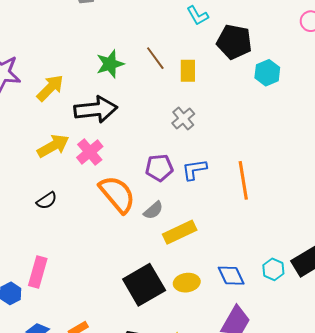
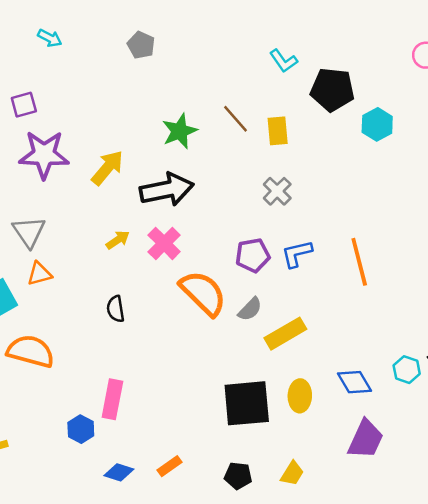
yellow arrow: (53, 146) -> (118, 240), size x0.6
black semicircle: (47, 201) -> (116, 309), turned 120
yellow ellipse: (187, 283) -> (300, 396), turned -75
black square: (144, 285) -> (247, 403), turned 30

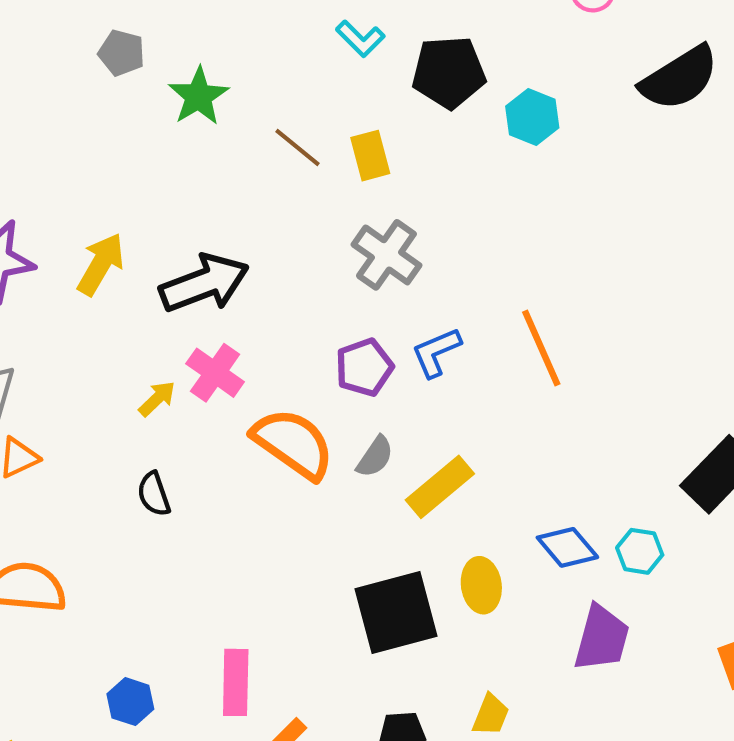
green star: (180, 131) -> (198, 96), moved
gray cross: (277, 191) -> (386, 255), size x1.4
yellow arrow: (118, 240) -> (157, 399), moved
cyan hexagon: (407, 370) -> (640, 551), moved
pink rectangle: (112, 399) -> (236, 682), moved

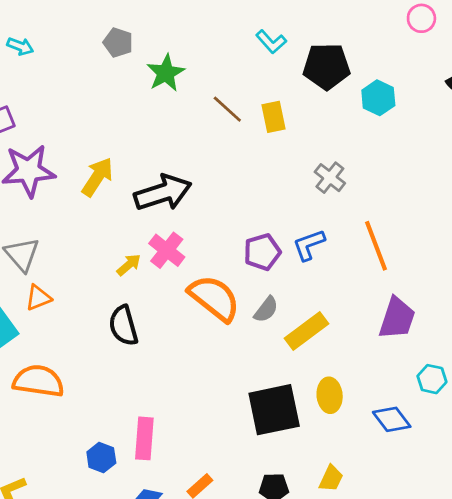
gray cross: (386, 255) -> (330, 178), moved, size x0.7
black semicircle: (154, 494) -> (123, 326), size x1.4
blue diamond: (567, 547) -> (392, 419), moved
purple trapezoid: (602, 638) -> (397, 318), moved
pink rectangle: (236, 682) -> (144, 438), moved

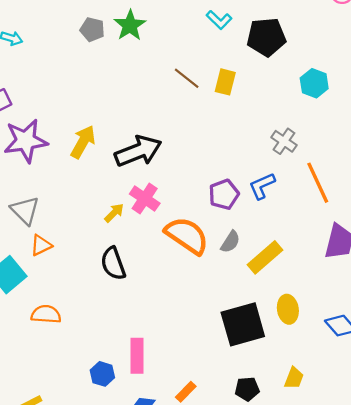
green star: (166, 73) -> (130, 25), moved
cyan hexagon: (378, 98) -> (314, 83), moved
yellow rectangle: (273, 117) -> (225, 82), turned 30
gray cross: (330, 178) -> (284, 141), moved
orange semicircle: (38, 381) -> (46, 314), size x0.7

